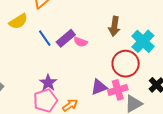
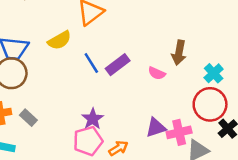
cyan cross: (143, 41) -> (214, 73), size x0.7
pink semicircle: (81, 42) -> (157, 73), moved
red circle: (126, 64) -> (210, 104), moved

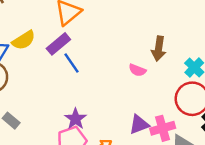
yellow semicircle: (59, 40) -> (24, 40), moved
purple rectangle: (118, 65) -> (58, 44), moved

